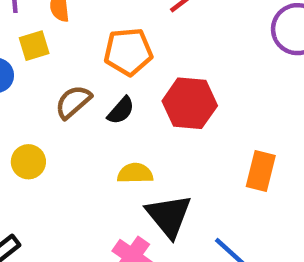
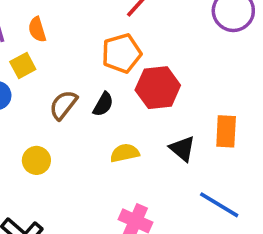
orange pentagon: (128, 52) -> (121, 53), moved
black triangle: (169, 216) -> (182, 149), moved, size x0.7

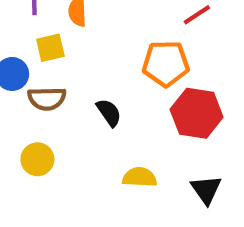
black semicircle: (103, 104) -> (109, 113), moved, turned -80
brown semicircle: (63, 105) -> (47, 99), moved, turned -144

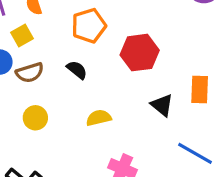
orange pentagon: (166, 64) -> (89, 26), moved
yellow semicircle: (140, 177) -> (99, 118), moved

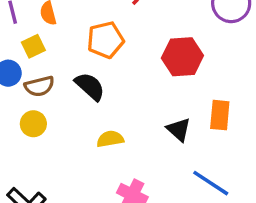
red hexagon: (140, 53) -> (182, 57), moved
black semicircle: (77, 70) -> (90, 86), size x1.4
yellow circle: (35, 118) -> (33, 124), moved

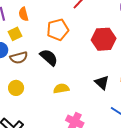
yellow circle: (33, 124) -> (16, 88), moved

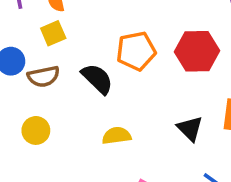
orange pentagon: (58, 30) -> (136, 51), moved
yellow square: (15, 34) -> (53, 33), moved

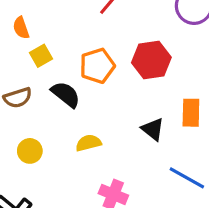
yellow square: (53, 33) -> (41, 56), moved
yellow circle: (36, 130) -> (30, 151), moved

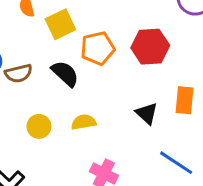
yellow square: (41, 56) -> (60, 24), moved, size x1.4
yellow circle: (30, 151) -> (39, 126), moved

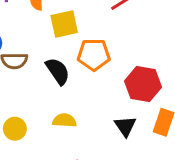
red hexagon: (150, 47) -> (143, 84), moved
yellow circle: (39, 126) -> (15, 129), moved

